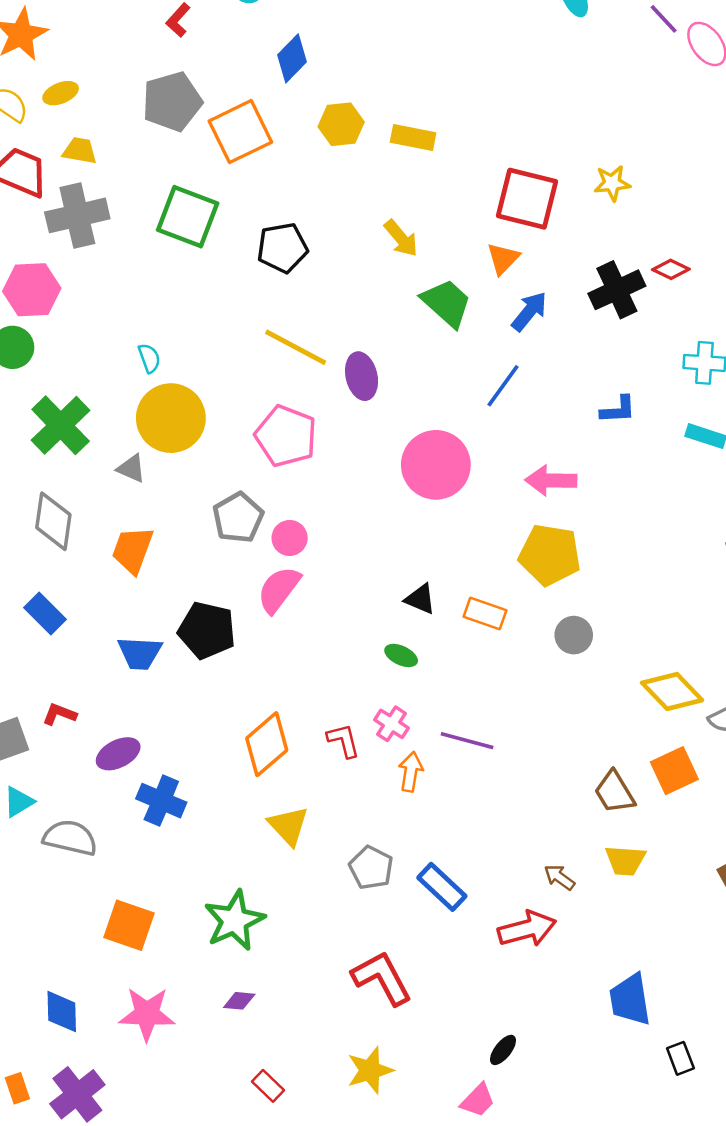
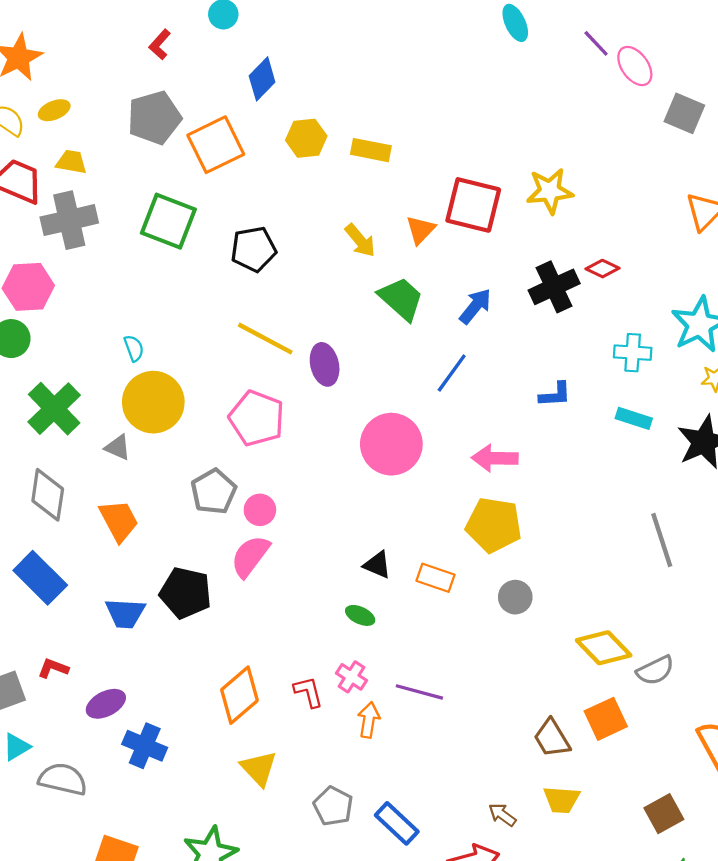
yellow star: (612, 183) -> (550, 191), size x1.4
orange triangle: (503, 259) -> (420, 230), moved
orange trapezoid: (133, 550) -> (119, 521), turned 132
blue rectangle: (45, 614) -> (40, 578), size x1.4

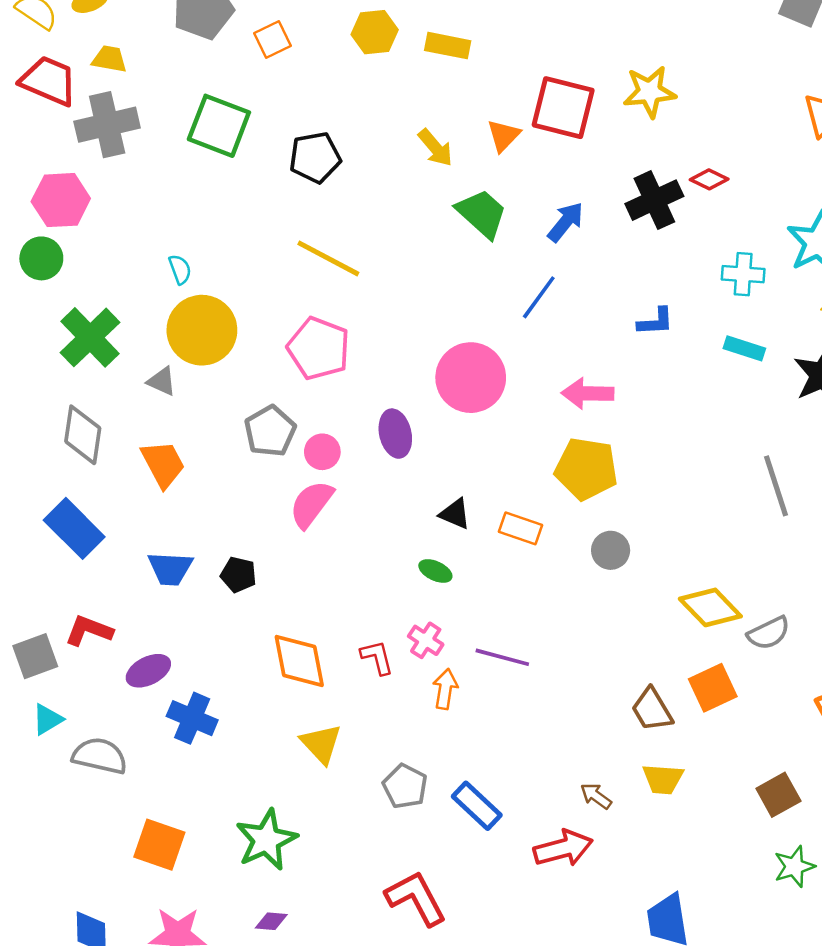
orange square: (216, 145) -> (272, 39), size x0.6
purple ellipse: (325, 364) -> (395, 434), moved
black pentagon: (186, 593) -> (238, 575), moved, size x0.6
red L-shape: (53, 668) -> (89, 631), size x1.4
orange diamond: (239, 695) -> (299, 661), turned -60

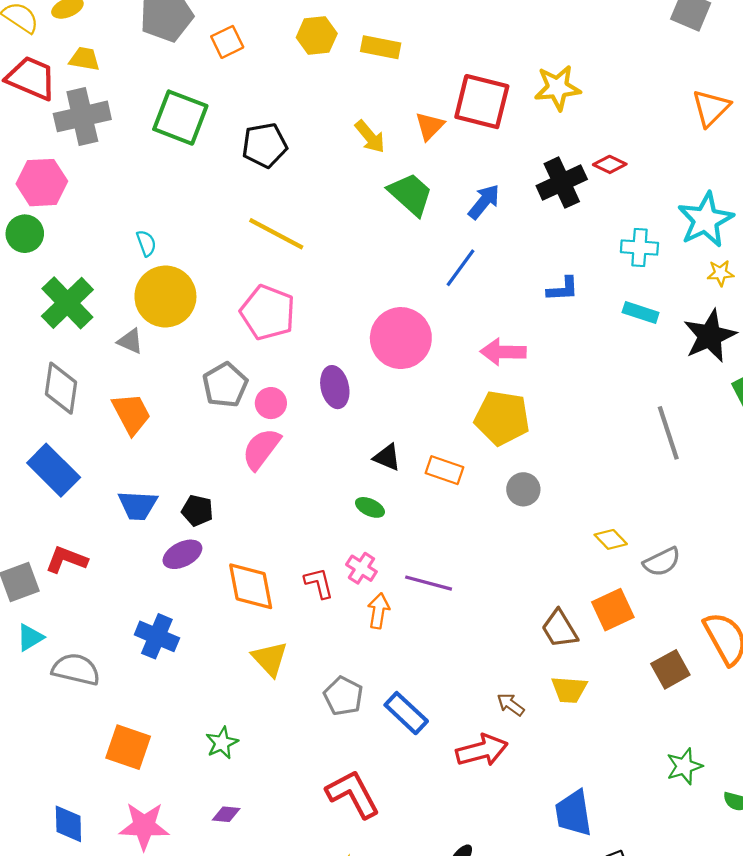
yellow diamond: (710, 607) -> (611, 539), size x0.6
purple ellipse: (148, 671) -> (182, 554), moved
brown square: (778, 795) -> (670, 669), moved
green star: (266, 840) -> (222, 743), size x0.6

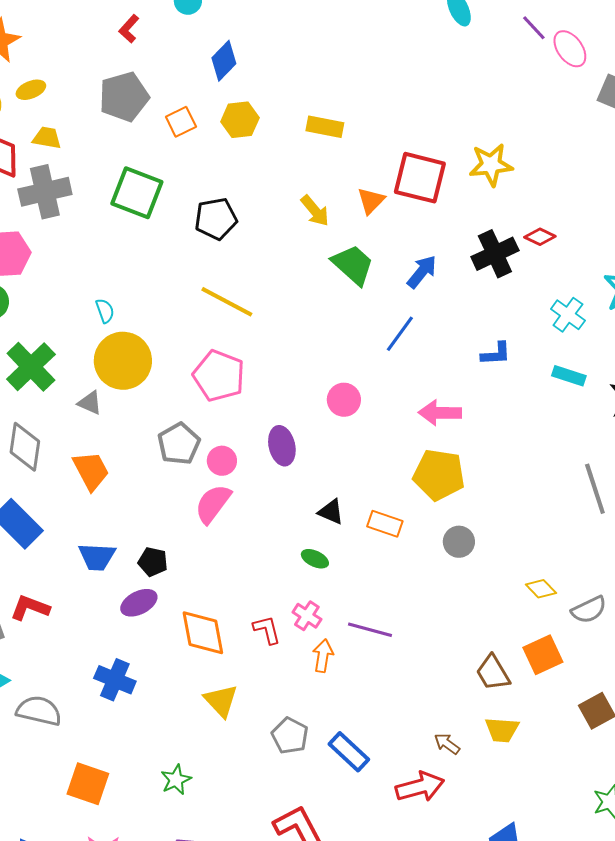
yellow hexagon: (317, 36) -> (240, 120), moved
cyan cross: (639, 248) -> (568, 315), turned 32
pink circle: (401, 338) -> (344, 400), size x0.6

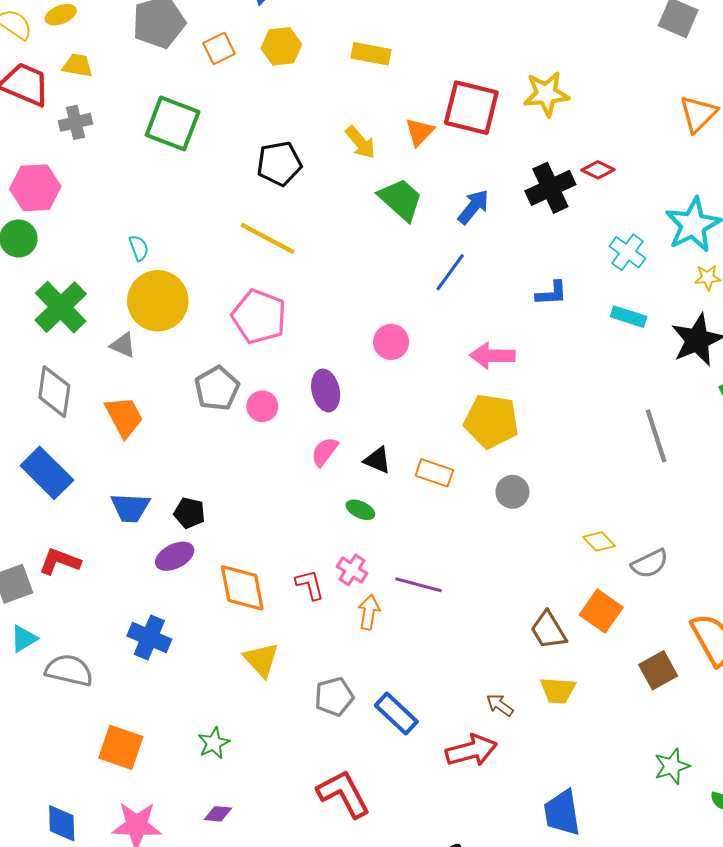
gray cross: (45, 192) -> (75, 122), size x0.6
black pentagon: (216, 219) -> (279, 164), moved
pink semicircle: (213, 504) -> (325, 452), moved, size x0.7
orange square: (543, 655) -> (601, 611), turned -30
gray pentagon: (290, 736) -> (334, 697), turned 30

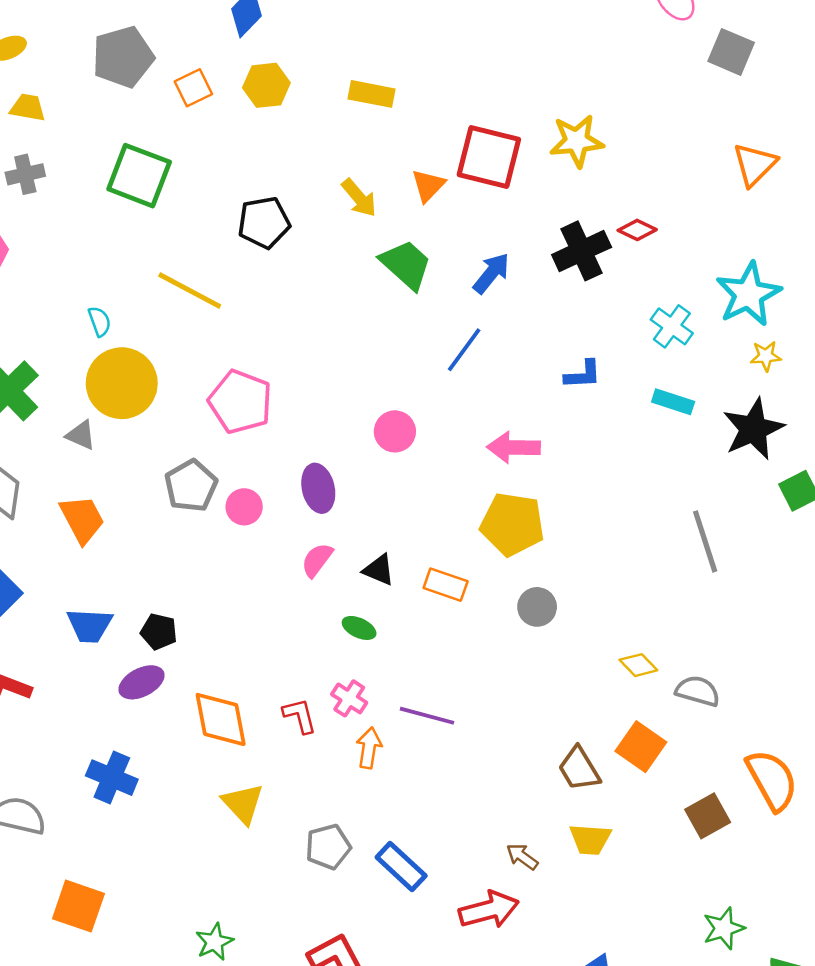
yellow line: (268, 238) -> (190, 291), moved
gray semicircle: (650, 564) -> (698, 691), turned -138
green star: (214, 743) -> (214, 942), moved

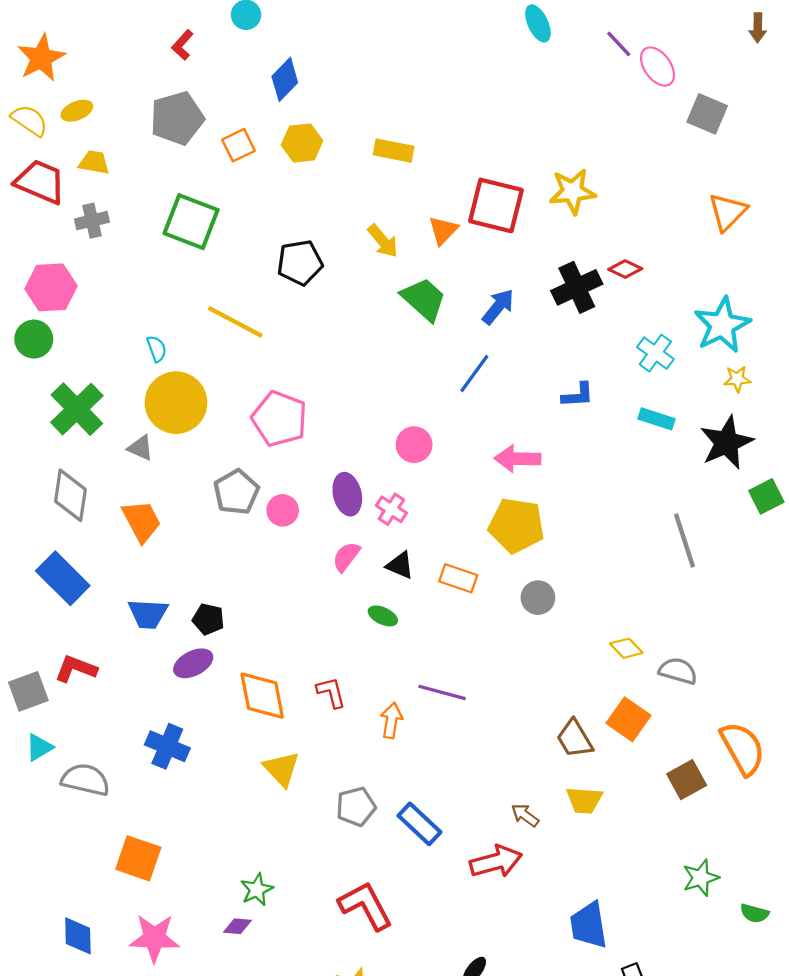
pink cross: (349, 698) -> (391, 509), moved

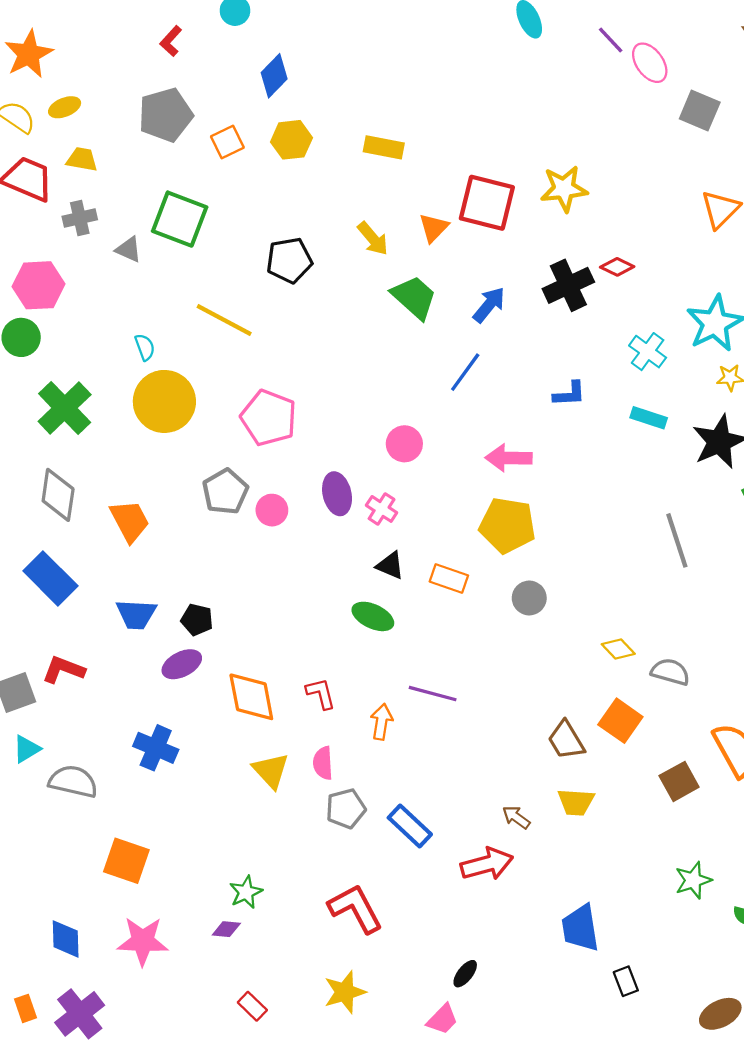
gray triangle: (140, 448) -> (129, 249), moved
pink semicircle: (346, 557) -> (323, 763), moved, turned -40
green ellipse: (383, 616) -> (373, 616), size x1.4

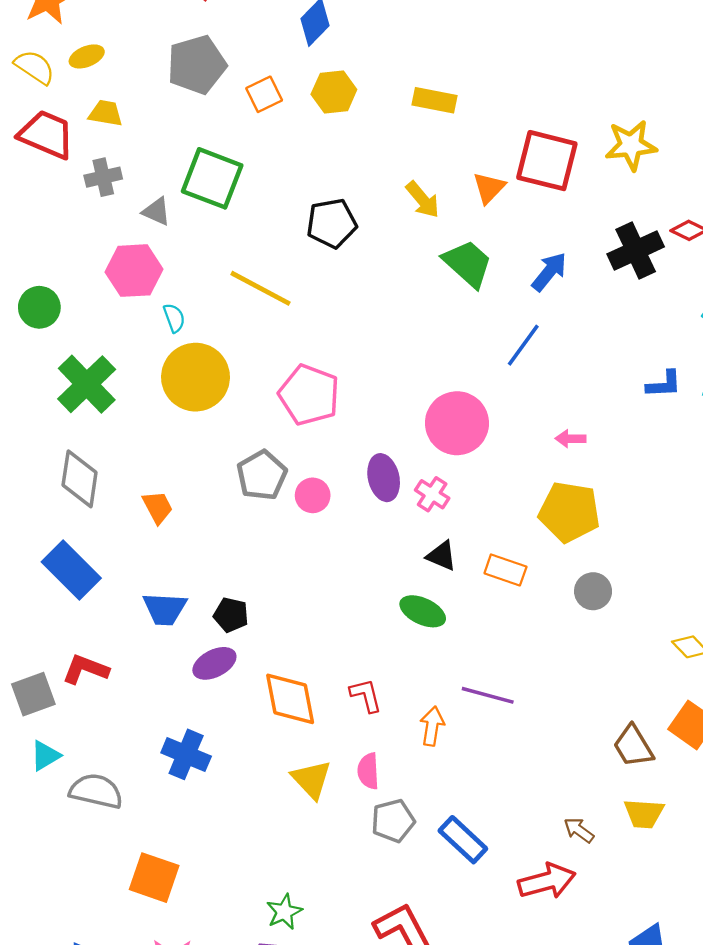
pink hexagon: (38, 285) -> (134, 271), moved
blue L-shape: (569, 394) -> (664, 384), moved
pink circle: (404, 444) -> (457, 423), size x1.6
pink arrow: (509, 458) -> (571, 439), size x0.6
orange trapezoid: (130, 521) -> (158, 507), size x0.7

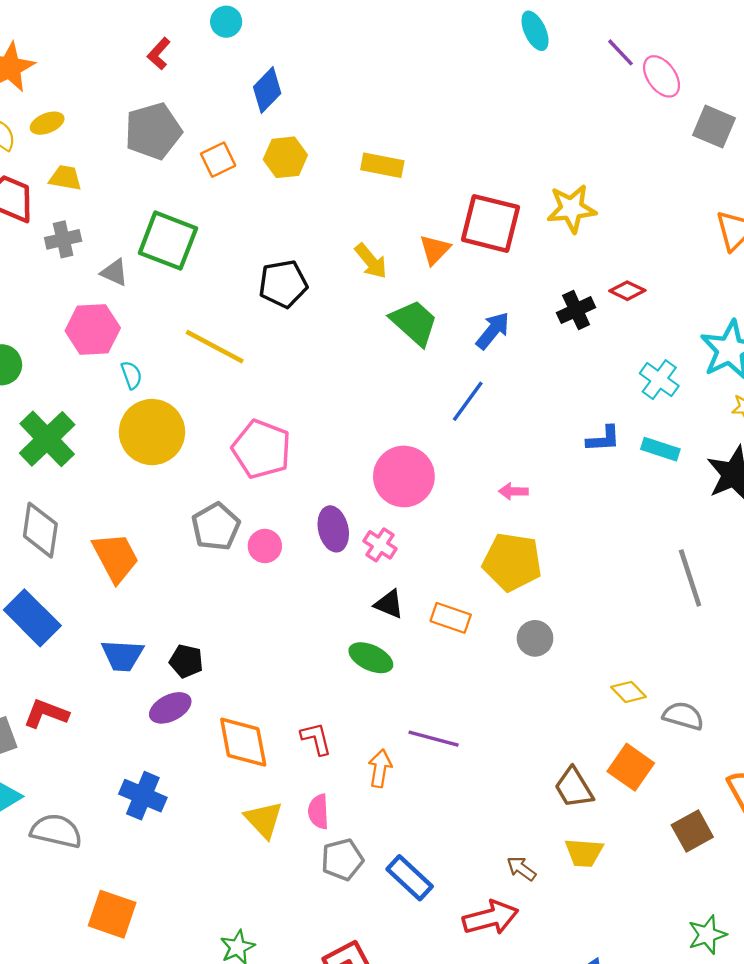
black cross: (636, 250) -> (576, 310), size x0.7
orange trapezoid: (158, 507) -> (116, 557), size x1.6

